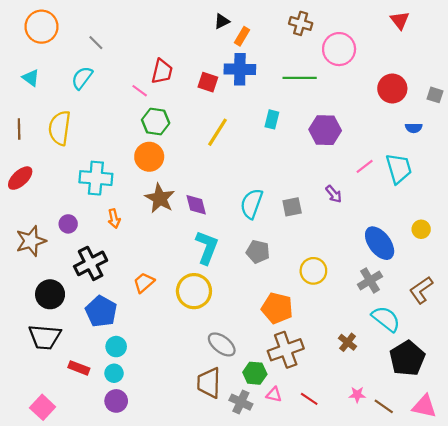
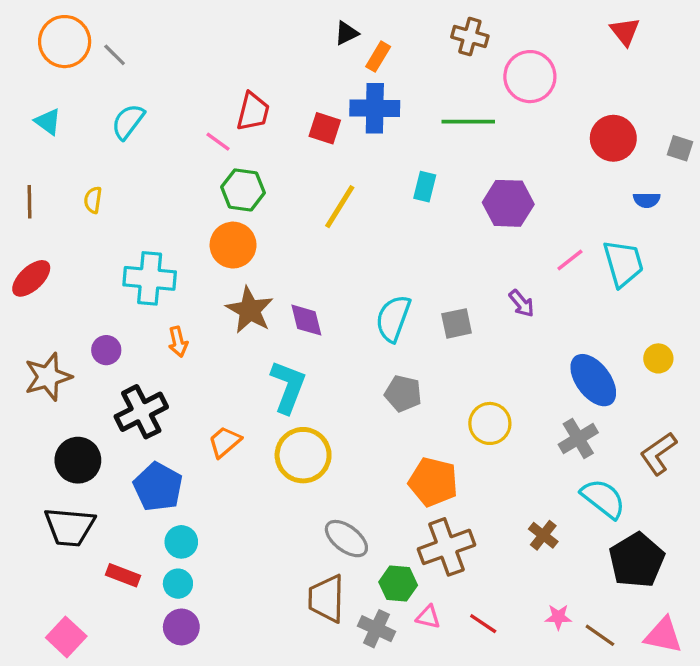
gray line: (96, 43) -> (115, 55), moved
yellow semicircle: (60, 128) -> (93, 200), size x0.5
cyan L-shape: (207, 247) -> (288, 387), moved

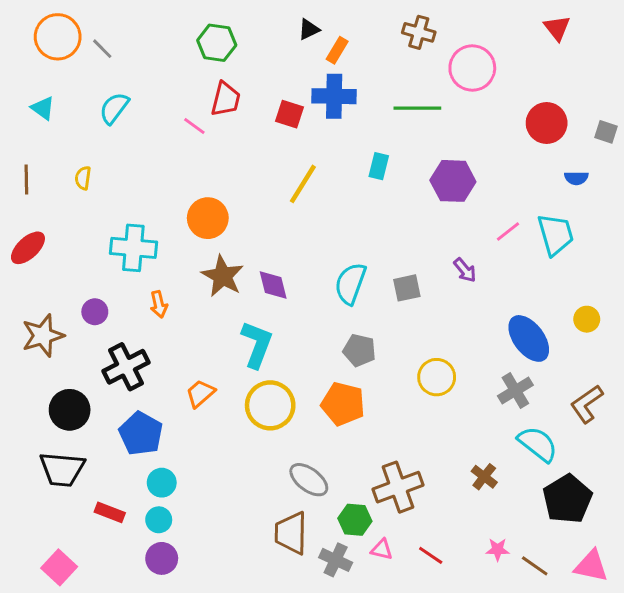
green hexagon: (243, 190) -> (217, 43), moved
orange pentagon: (433, 482) -> (343, 404), moved

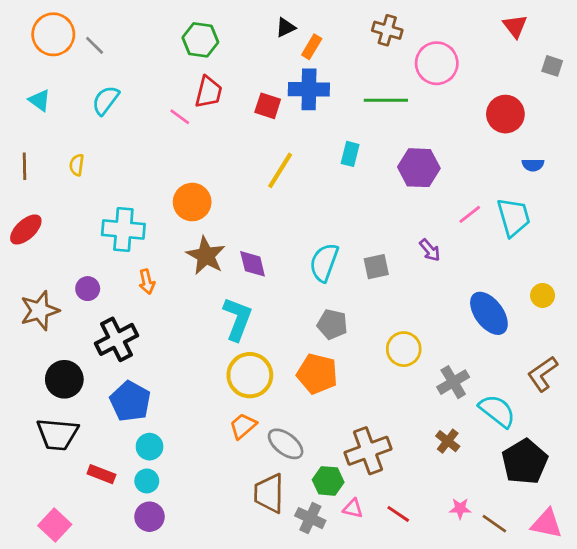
gray square: (606, 132) -> (552, 66), moved
gray cross: (515, 390) -> (453, 382), moved
orange trapezoid: (200, 393) -> (243, 426), moved

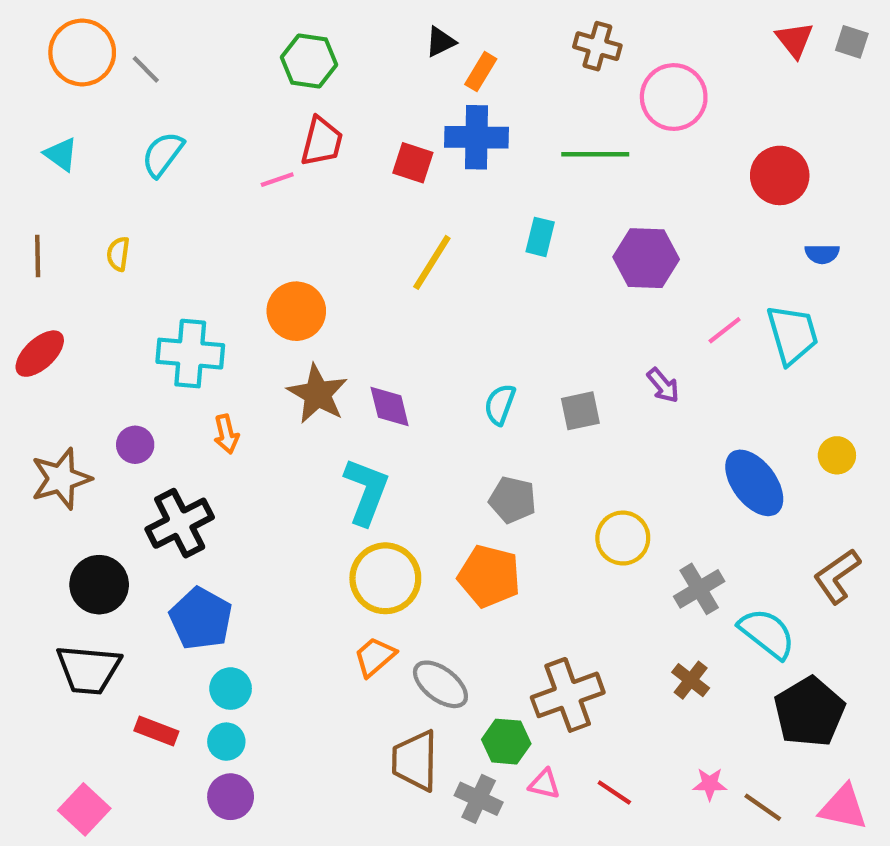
gray square: (552, 66) -> (852, 42), moved
pink line: (180, 117) -> (277, 180), turned -55
cyan semicircle: (324, 262) -> (500, 404), size x0.7

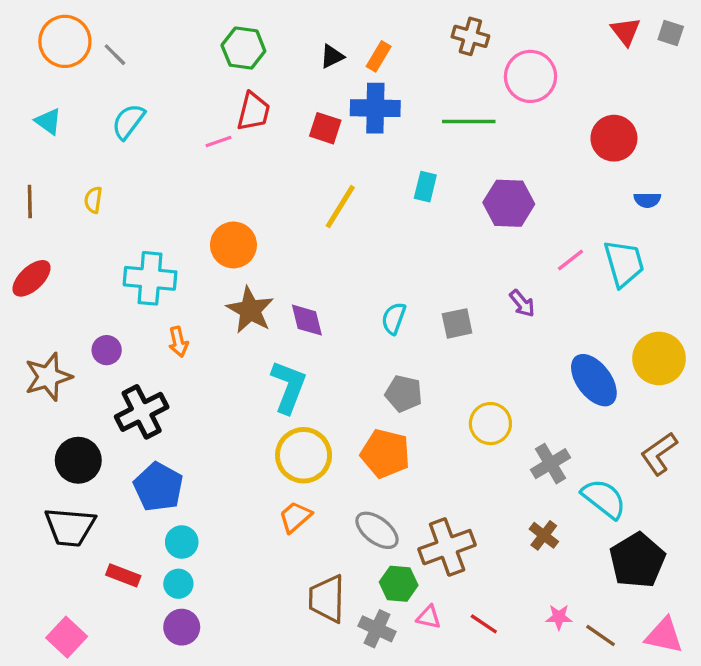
black triangle: (440, 42) -> (332, 56), moved
yellow circle: (837, 455) -> (659, 358), size x1.8
gray ellipse: (440, 684) -> (377, 530), moved

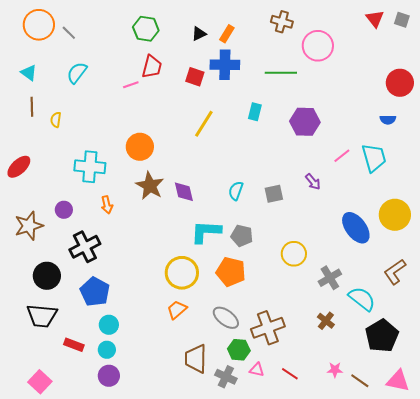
red circle: (614, 138) -> (400, 83), moved
brown line: (30, 202) -> (32, 107), moved
cyan L-shape: (289, 387) -> (206, 232), moved, turned -108

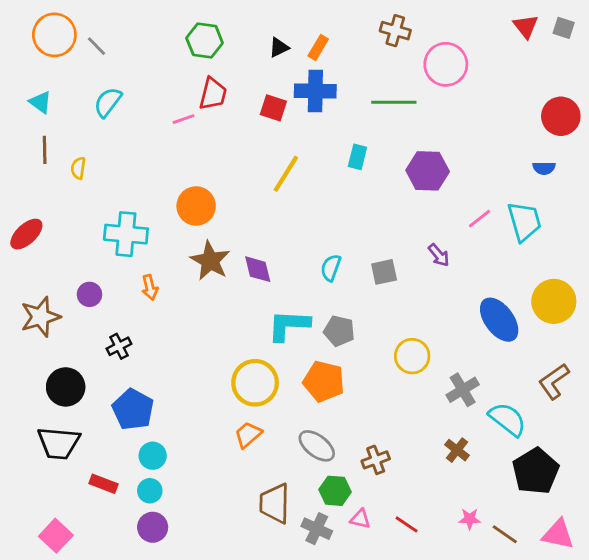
black cross: (85, 247) -> (119, 346), size x0.6
brown cross: (268, 328) -> (376, 460), size x0.6

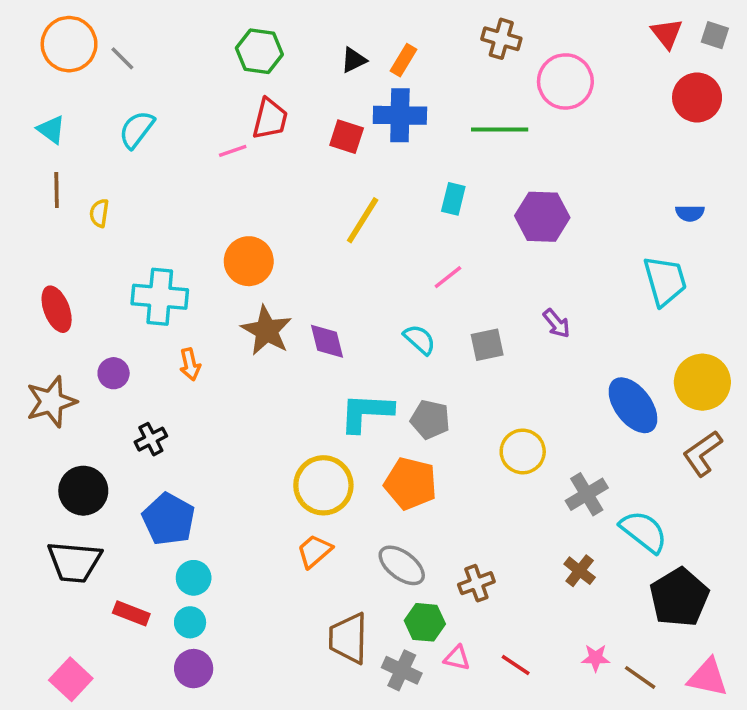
red circle: (561, 116) -> (697, 97), moved
pink line: (479, 219) -> (448, 277), moved
red ellipse: (26, 234) -> (57, 309), moved, turned -68
cyan semicircle: (331, 268) -> (420, 339), turned 112
brown L-shape: (554, 381) -> (702, 453), moved

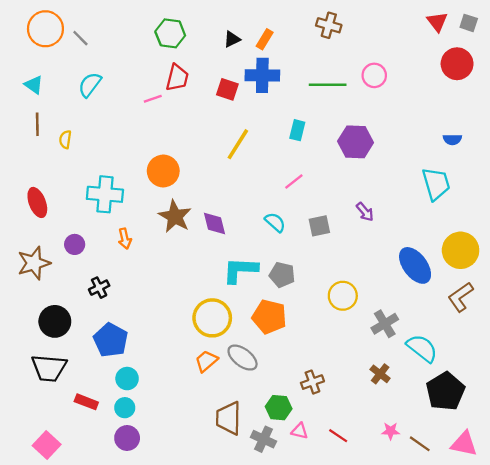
pink circle: (565, 81) -> (374, 75), moved, size x0.7
gray ellipse: (402, 565) -> (243, 358), moved

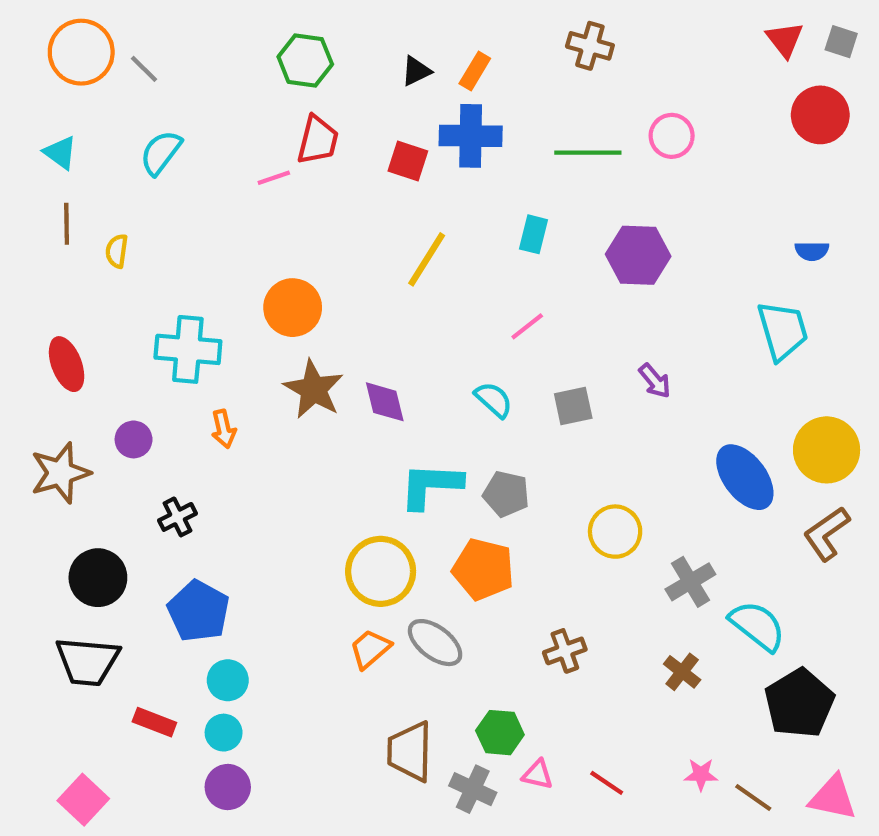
brown cross: (312, 382) -> (565, 651), moved

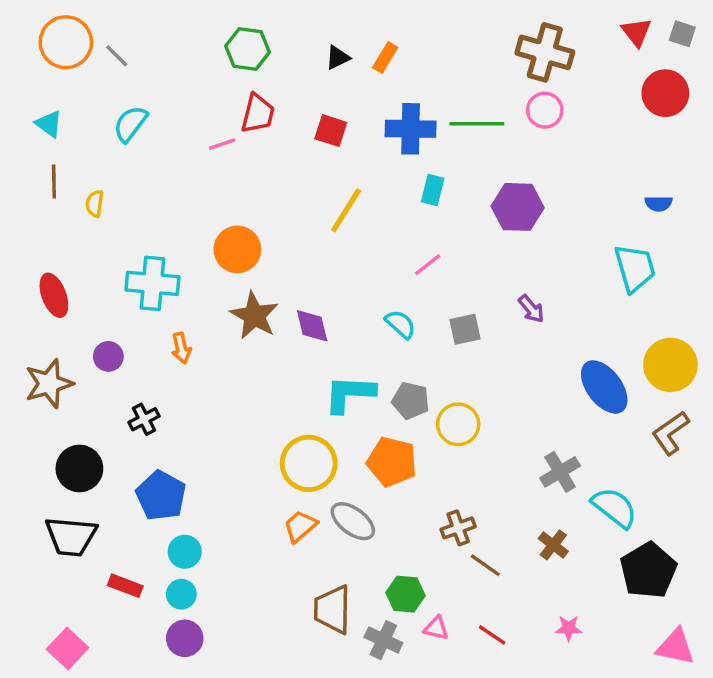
brown cross: (590, 46) -> (545, 52), moved, size x1.5
blue cross: (471, 136) -> (411, 129), moved
yellow circle: (615, 532) -> (458, 424), moved
brown line: (753, 797) -> (485, 565), moved

